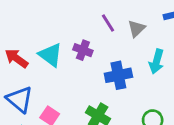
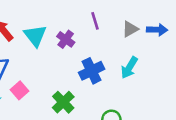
gray triangle: (136, 28) -> (130, 29), moved
blue cross: (118, 75) -> (92, 71), turned -30

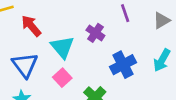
cyan triangle: (35, 36) -> (62, 47), moved
pink square: (20, 90) -> (62, 78), moved

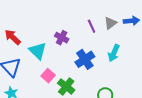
purple line: (125, 13) -> (92, 26), moved
pink square: (62, 78) -> (48, 76), moved

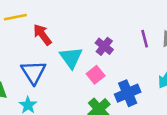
blue cross: (85, 59) -> (128, 93), moved
pink square: (48, 76) -> (96, 75), moved

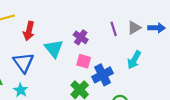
red arrow: (42, 35) -> (29, 31), turned -126
pink square: (96, 75) -> (84, 61), moved, turned -32

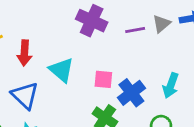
purple line: (114, 29) -> (135, 30), turned -72
purple cross: (81, 37) -> (92, 21), moved, size x1.5
cyan arrow: (134, 60) -> (171, 85), moved

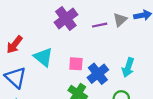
purple cross: (92, 21) -> (66, 19), turned 30
red arrow: (24, 53) -> (15, 45), turned 36

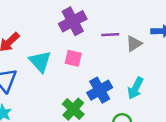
gray triangle: (120, 20) -> (134, 44), moved
pink square: (76, 64) -> (73, 58), moved

